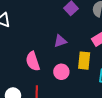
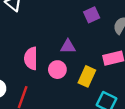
pink circle: (61, 72) -> (57, 70), moved

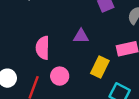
pink circle: (57, 70) -> (60, 76), moved

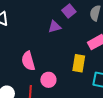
purple triangle: (81, 36) -> (55, 27), moved

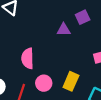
yellow rectangle: (79, 63) -> (71, 81), moved

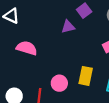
pink semicircle: (28, 58) -> (27, 48), moved, turned 120

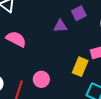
yellow rectangle: (86, 76) -> (80, 67), moved

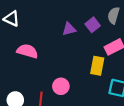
purple square: (79, 13) -> (93, 25), moved

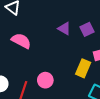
purple triangle: (69, 29) -> (64, 29), turned 32

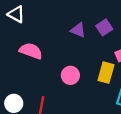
pink circle: (45, 80) -> (70, 75), moved

